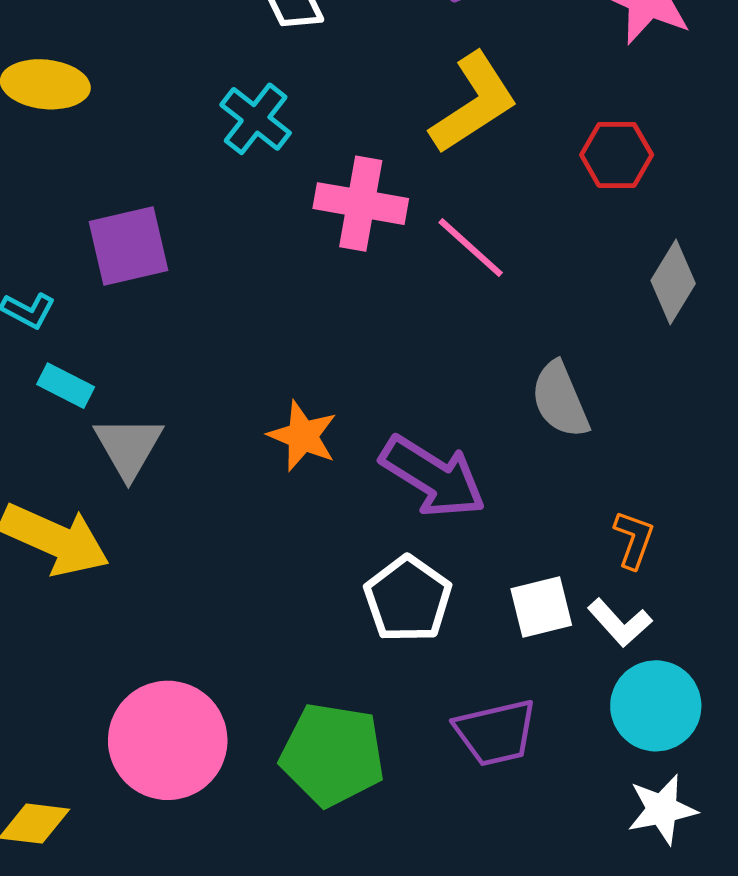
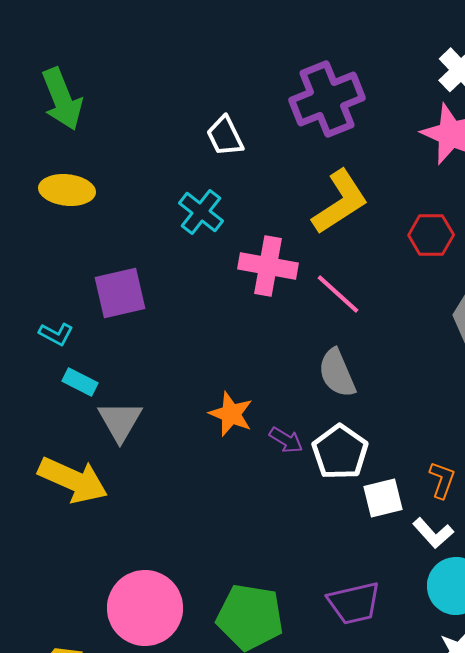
gray semicircle: (560, 400) -> (337, 373), moved
purple arrow: (433, 477) -> (286, 440), moved, size x0.5
white pentagon: (408, 599) -> (340, 452), moved
white square: (541, 607) -> (383, 498), moved

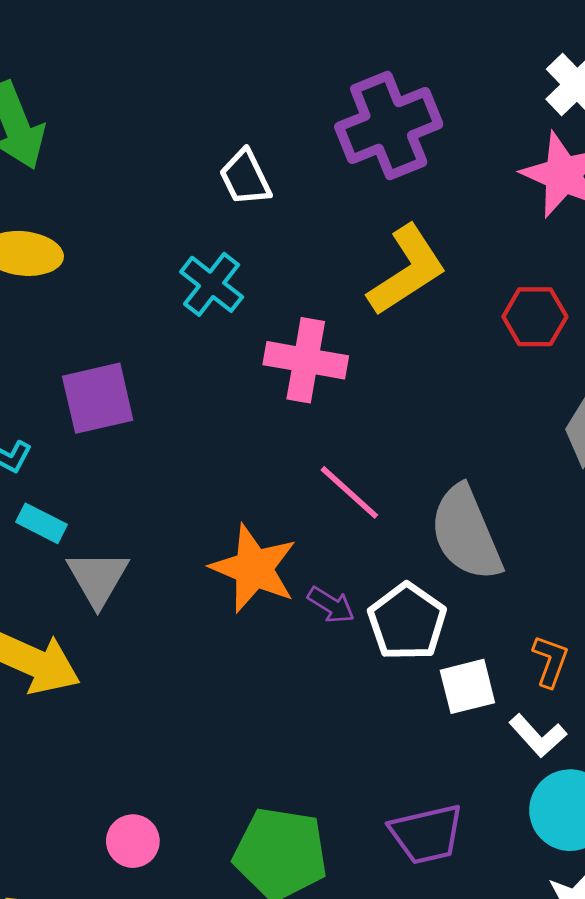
pink line: (338, 294) -> (349, 492), moved
gray semicircle: (337, 373) -> (466, 533), moved, size x1.4
orange star: (231, 414) -> (254, 568), size x1.4
pink circle: (145, 608) -> (133, 841), size x0.5

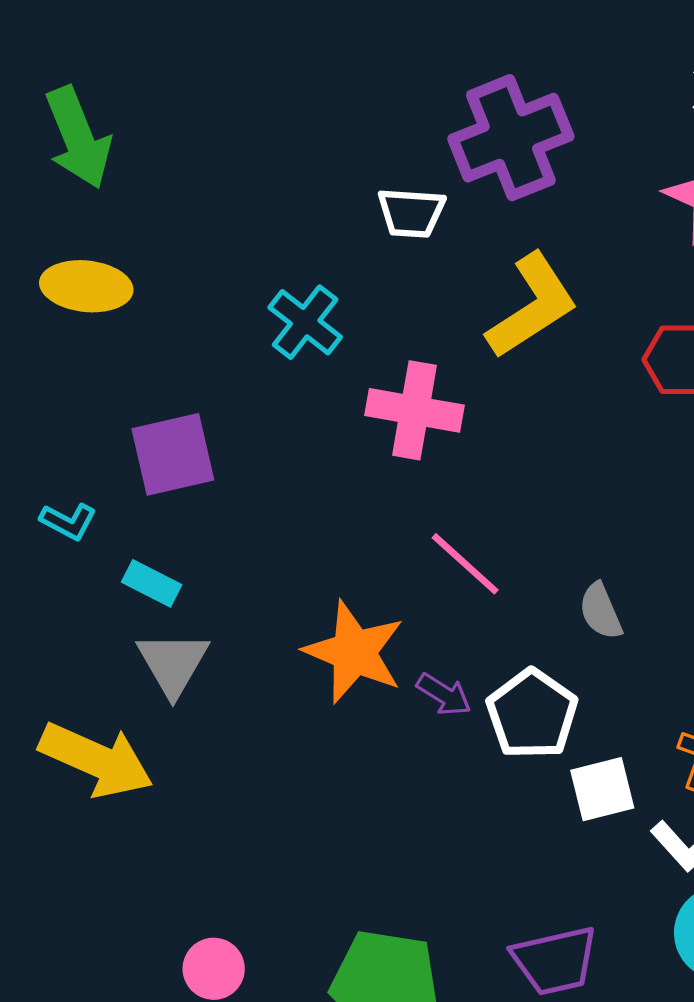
white trapezoid: (245, 178) -> (411, 213), moved, turned -60
cyan rectangle: (41, 523) -> (152, 583), moved
gray semicircle: (466, 533) -> (601, 611), size x0.5

